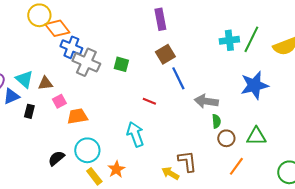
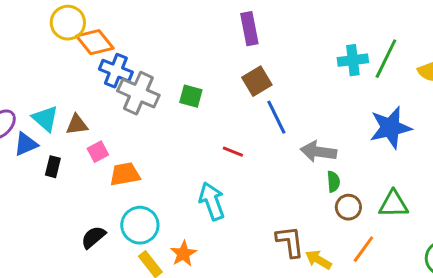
yellow arrow: (170, 173) -> (318, 260), moved

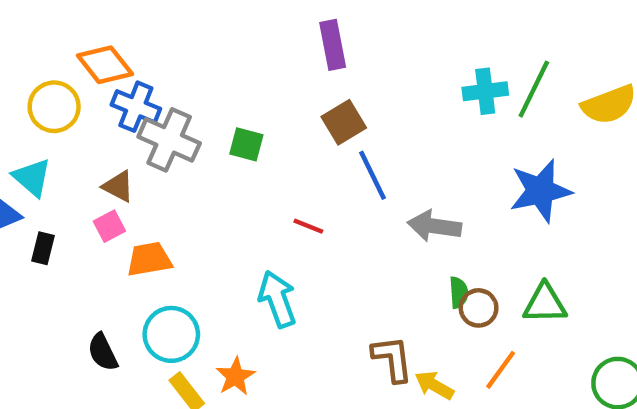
yellow circle: (68, 23) -> (54, 107), moved
brown triangle: (77, 125) -> (118, 186), moved, turned 35
green semicircle: (333, 182) -> (459, 292), moved
black semicircle: (93, 237) -> (103, 352), turned -76

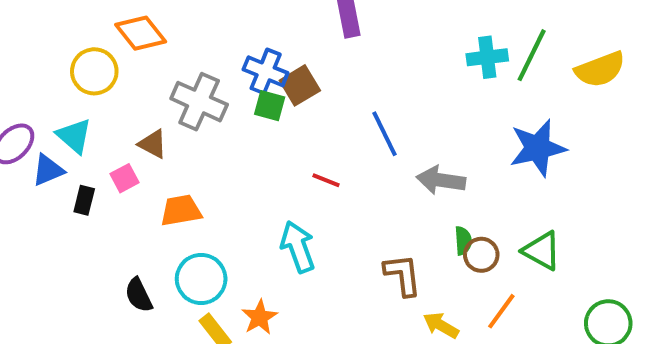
blue cross: (136, 107) -> (266, 71), moved
brown square: (344, 122) -> (300, 85), moved
pink square: (109, 226) -> (125, 178), moved
green triangle: (545, 303) -> (542, 251), turned 30
brown L-shape: (392, 359) -> (403, 275), moved

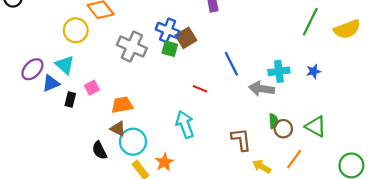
cyan cross: (487, 57) -> (279, 71), moved
brown triangle: (153, 144) -> (118, 129), moved
blue star: (538, 148) -> (314, 71), size x0.5

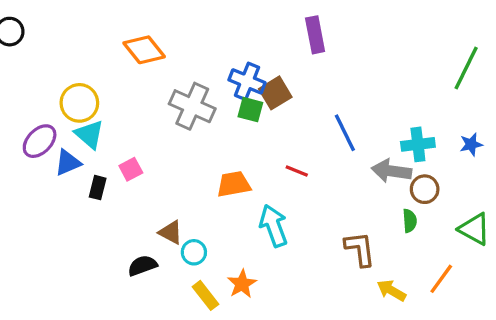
yellow circle: (76, 30) -> (79, 103), moved
orange trapezoid: (122, 105) -> (234, 184), moved
brown circle: (283, 129) -> (425, 189), moved
cyan circle: (133, 142) -> (194, 252), size x0.6
black semicircle: (99, 150) -> (142, 266), turned 96

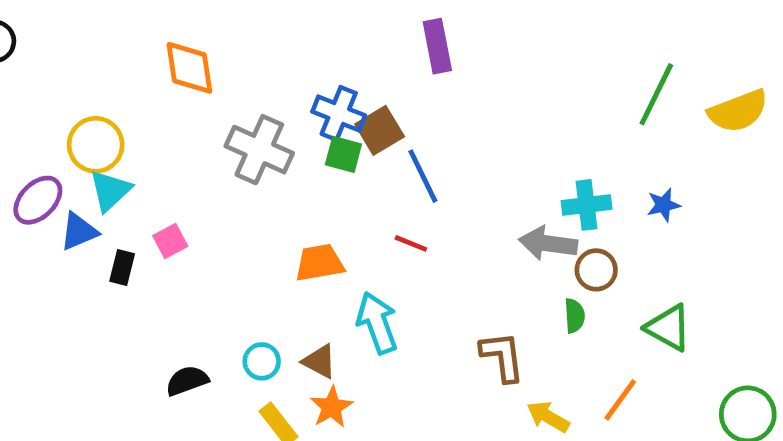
orange diamond: (144, 50) -> (189, 68), turned 30
blue line: (345, 133) -> (423, 176), moved
cyan triangle: (89, 134) -> (110, 191), turned 36
brown triangle: (171, 232) -> (319, 361), moved

